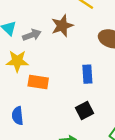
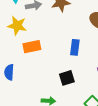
orange rectangle: (38, 82) -> (32, 47), turned -30

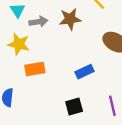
blue rectangle: (75, 47) -> (85, 72), turned 56

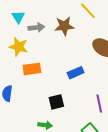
black square: (74, 107) -> (56, 102), moved

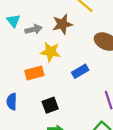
yellow star: (18, 47) -> (50, 52), moved
black square: (56, 102) -> (50, 105), moved

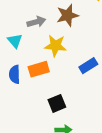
cyan triangle: (13, 21) -> (15, 41), moved
blue semicircle: (12, 102) -> (15, 74), moved

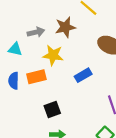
cyan triangle: (15, 41) -> (15, 49), turned -40

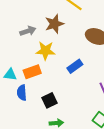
cyan triangle: (15, 49) -> (10, 75), moved
blue semicircle: (14, 81) -> (22, 93), moved

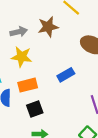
yellow star: (45, 51) -> (22, 57), moved
orange rectangle: (32, 72) -> (28, 85), moved

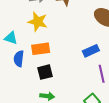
blue rectangle: (66, 75) -> (91, 51), moved

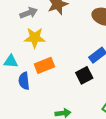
black square: (45, 72) -> (84, 75), moved

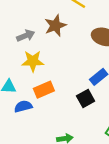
blue semicircle: (24, 81) -> (23, 106), turned 84

